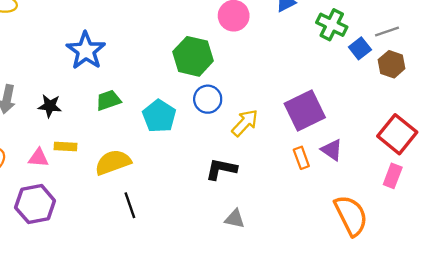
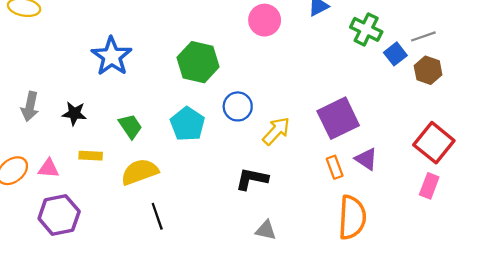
green hexagon: (193, 56) -> (198, 62), moved
green trapezoid: (108, 100) -> (130, 126), moved, turned 75
pink triangle: (38, 158) -> (49, 168), moved
orange semicircle: (351, 215) -> (352, 217), moved, turned 30

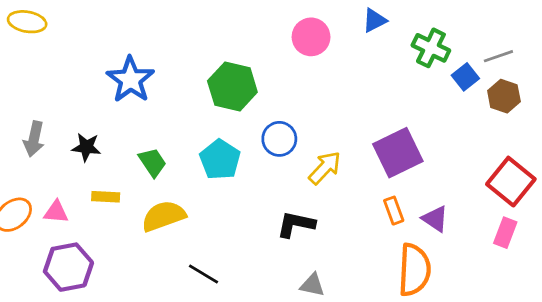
purple triangle: (366, 159) -> (435, 219), moved
black line: (157, 216) -> (204, 274), moved, turned -40

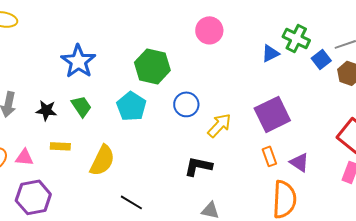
blue triangle: (374, 20) -> (270, 53), moved
cyan pentagon: (220, 160) -> (131, 106), moved
green trapezoid: (153, 162) -> (81, 106), moved
yellow semicircle: (164, 216) -> (102, 160), turned 136

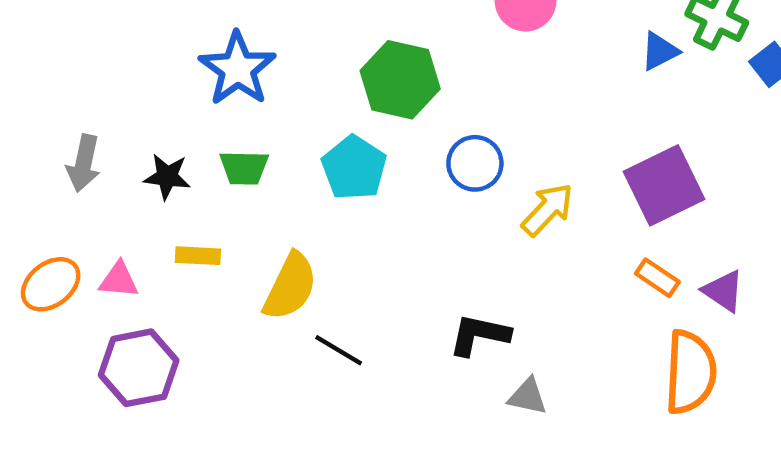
green trapezoid: (81, 106) -> (244, 168), turned 125
orange rectangle: (269, 156) -> (657, 278), turned -36
black L-shape: (198, 166) -> (479, 335), moved
black line: (131, 202) -> (339, 350), moved

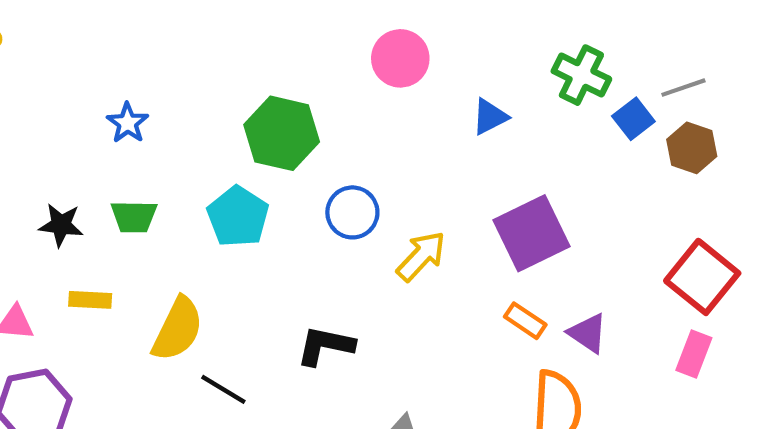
blue triangle: (660, 51) -> (490, 117), moved
blue star: (237, 69) -> (128, 123), size x0.6
black L-shape: (479, 335) -> (325, 346), moved

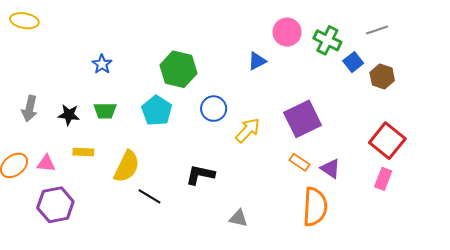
pink circle: (400, 58) -> (287, 32), moved
gray line: (683, 88) -> (377, 30), moved
blue triangle: (490, 117) -> (257, 61), moved

